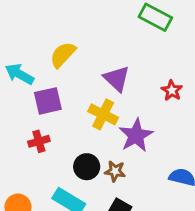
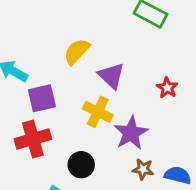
yellow semicircle: (63, 55) -> (77, 52), moved
red cross: (39, 141) -> (33, 139), size x1.6
brown star: (115, 171) -> (143, 169), moved

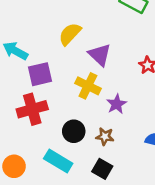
purple star: (131, 133) -> (117, 104), size x0.7
brown star: (143, 169) -> (105, 136), moved

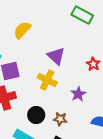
yellow semicircle: (70, 34) -> (22, 30), moved
purple star: (117, 104) -> (78, 94), moved

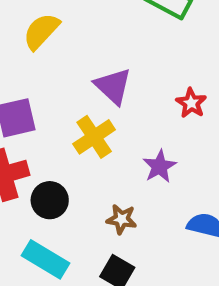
yellow cross: (47, 80) -> (94, 137), turned 30
black circle: (36, 115) -> (50, 200), moved

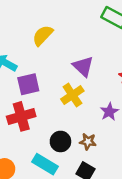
black circle: (50, 200) -> (60, 141), moved

